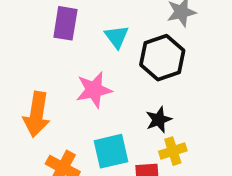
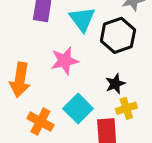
cyan triangle: (117, 37) -> (82, 19), size x1.4
cyan square: (111, 151) -> (78, 109), turned -32

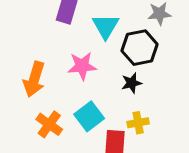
black star: (115, 84) -> (132, 83), moved

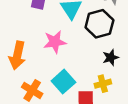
black star: (132, 83) -> (111, 58), moved

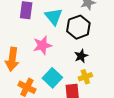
black star: (111, 58) -> (81, 56), moved

